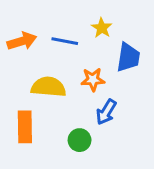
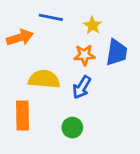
blue line: (65, 41) -> (51, 17), moved
orange star: (93, 80) -> (84, 55), moved
blue arrow: (106, 112) -> (82, 87), moved

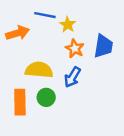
yellow star: (92, 25) -> (68, 25), moved
orange star: (84, 55) -> (75, 48), turned 30
green circle: (72, 128) -> (46, 97), moved

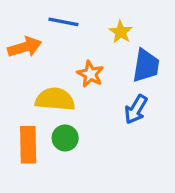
yellow star: (68, 25) -> (121, 32), moved
orange star: (75, 48) -> (90, 74), moved
blue arrow: (72, 77) -> (136, 109), moved

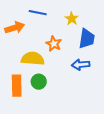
blue arrow: (136, 109) -> (81, 65), turned 54

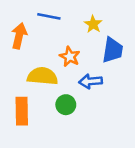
orange arrow: (15, 28) -> (19, 36), turned -60
blue arrow: (81, 65) -> (90, 81), moved
green circle: (39, 82) -> (66, 105), moved

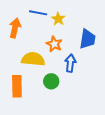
yellow star: (93, 24) -> (58, 19), moved
blue arrow: (90, 81) -> (70, 63), turned 102

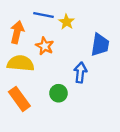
orange star: (54, 44) -> (45, 46), moved
yellow semicircle: (33, 59) -> (21, 63), moved
orange rectangle: (17, 86) -> (19, 99), turned -35

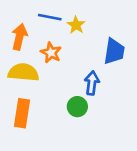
green circle: (59, 93) -> (77, 107), moved
orange rectangle: (19, 99) -> (22, 113), turned 45

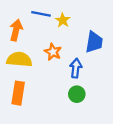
orange star: (51, 53) -> (53, 52), moved
green circle: (77, 107) -> (77, 94), moved

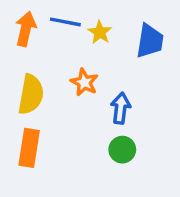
orange arrow: (16, 30) -> (26, 29), moved
blue trapezoid: (94, 42) -> (150, 41), moved
yellow semicircle: (19, 59) -> (31, 94), turned 95

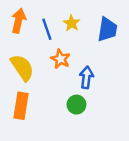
blue line: (65, 22) -> (47, 29), moved, turned 60
yellow semicircle: (31, 94) -> (22, 68), turned -44
green circle: (122, 150) -> (76, 105), moved

